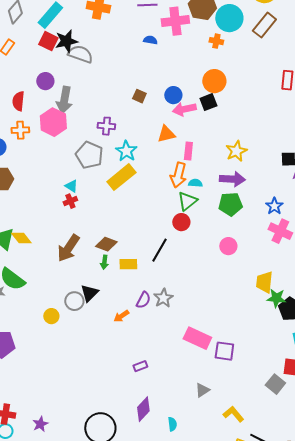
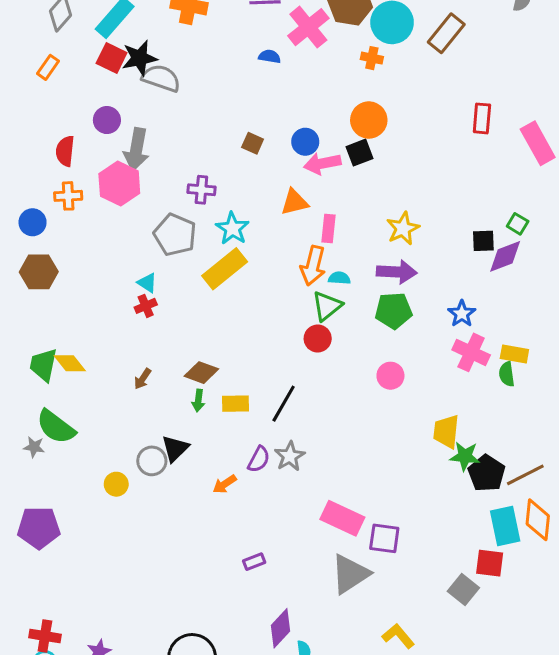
pink cross: (175, 21) -> (308, 27), turned -32
brown arrow: (68, 248) -> (143, 379), size x0.5
black line: (159, 250) -> (284, 404), moved
gray triangle: (202, 390) -> (350, 574), moved, size x1.8
purple diamond: (143, 409) -> (280, 628), moved

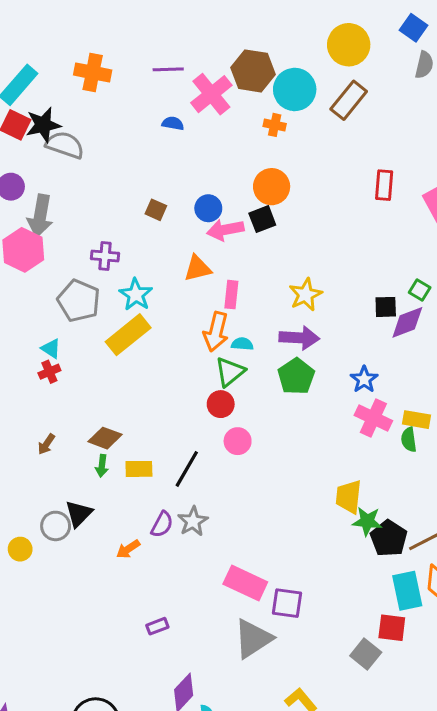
green pentagon: (394, 311) -> (296, 376), turned -30
pink circle: (390, 376) -> (238, 441), moved

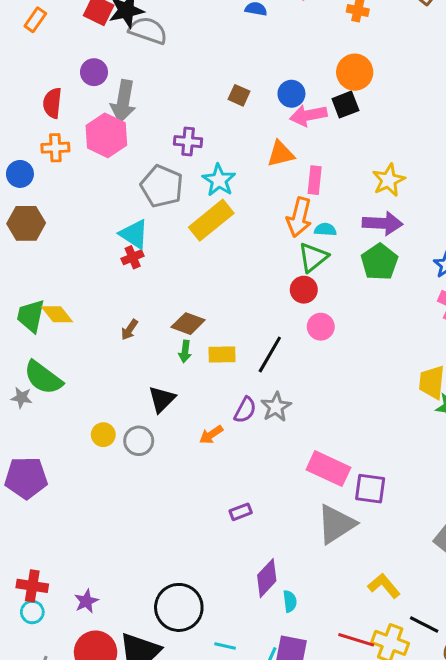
cyan triangle: (51, 349) -> (134, 234), size x1.5
gray circle: (56, 526) -> (139, 441), moved

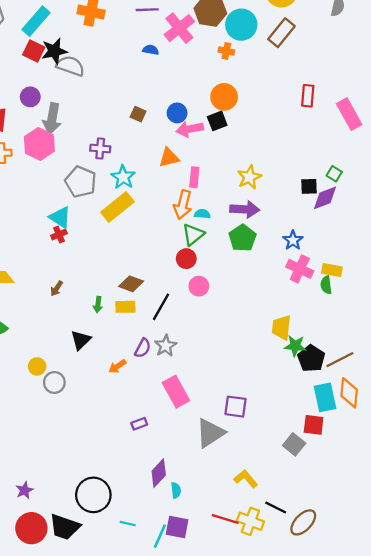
brown diamond: (188, 324) -> (131, 284), moved
gray circle: (139, 441) -> (54, 382), moved
pink rectangle: (328, 469) -> (176, 392), moved, turned 36

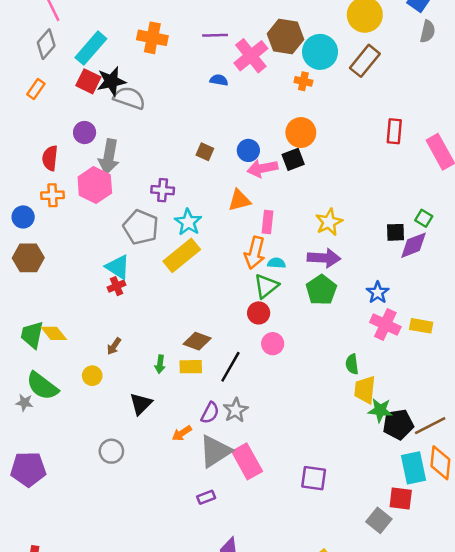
green semicircle: (326, 285) -> (352, 364), moved
black pentagon: (311, 358) -> (398, 424), turned 30
yellow circle: (37, 366) -> (92, 376), moved
gray triangle: (210, 433) -> (215, 451), moved

